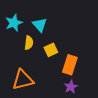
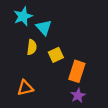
cyan star: (14, 23) -> (23, 16), moved
orange triangle: (23, 80) -> (25, 88), size x0.7

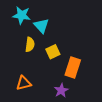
cyan star: (23, 16) -> (22, 15), turned 30
purple star: (78, 96) -> (61, 90), moved

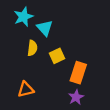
cyan star: (22, 15) -> (23, 17), turned -30
purple star: (61, 90) -> (76, 97), moved

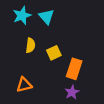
cyan triangle: (45, 28) -> (46, 17), moved

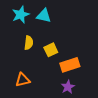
cyan triangle: (46, 17) -> (44, 16), turned -35
orange rectangle: (74, 69) -> (70, 65), turned 54

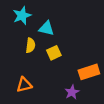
cyan triangle: (44, 16) -> (46, 28), moved
orange rectangle: (70, 65) -> (89, 72), moved

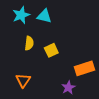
cyan triangle: (46, 28) -> (44, 16), moved
orange triangle: (24, 85) -> (23, 80), turned -42

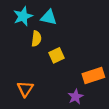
yellow semicircle: (29, 43) -> (36, 39), moved

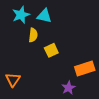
orange triangle: (25, 89) -> (13, 80), moved

